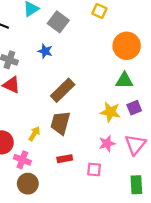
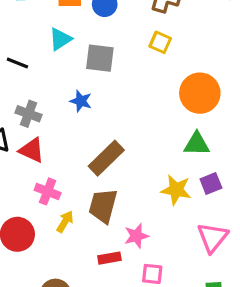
gray square: (58, 22) -> (100, 58), turned -30
pink star: (107, 143) -> (136, 236), moved
pink cross: (22, 160) -> (48, 191), moved

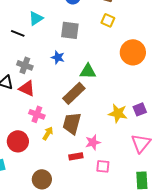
cyan triangle: (60, 39) -> (36, 18), moved
green triangle: (197, 144) -> (88, 71), moved

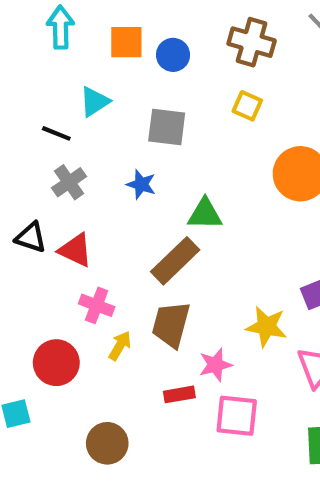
gray cross: (25, 65) -> (69, 182), moved, turned 35
yellow star: (118, 113) -> (266, 327), moved
pink square: (103, 166) -> (237, 416), size x1.5

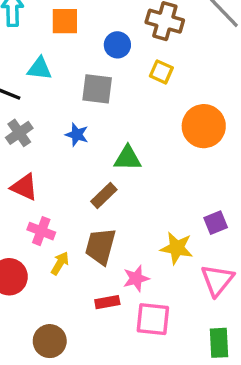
blue circle: (173, 55) -> (117, 45), moved
cyan triangle: (94, 102) -> (40, 69), turned 40
brown rectangle: (175, 261) -> (104, 196), size x0.7

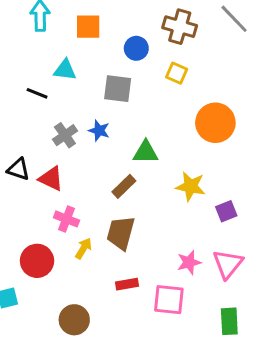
gray cross: (19, 133) -> (65, 135), moved
yellow star: (177, 248) -> (191, 186), moved
pink star: (136, 278) -> (189, 262), moved

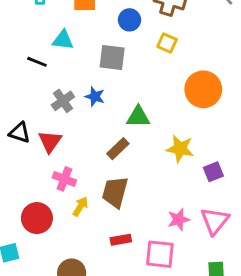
red triangle: (51, 179) -> (50, 141), turned 40

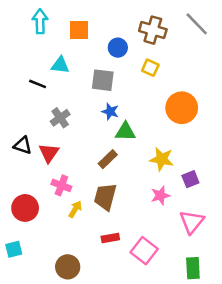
blue star: (95, 97) -> (110, 112), moved
red circle: (37, 218) -> (25, 208), moved
pink star: (179, 219) -> (160, 195), moved
pink square: (160, 254) -> (144, 251), turned 32

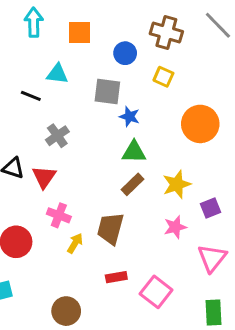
blue star: (110, 112) -> (130, 117), moved
brown rectangle: (108, 159) -> (132, 184), moved
yellow star: (162, 159) -> (177, 184), turned -30

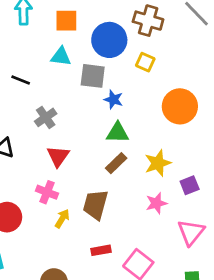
blue circle: (125, 53) -> (109, 40), size x1.6
cyan triangle: (57, 74) -> (61, 57), moved
red triangle: (44, 177) -> (58, 156), moved

